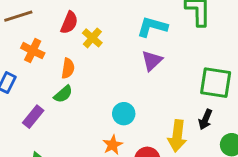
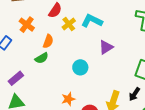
cyan L-shape: (152, 27) -> (92, 21), moved
cyan circle: (124, 114) -> (80, 67), moved
purple rectangle: (33, 117) -> (16, 78), moved

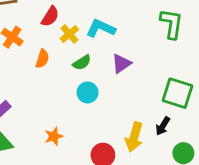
green semicircle: (42, 58) -> (82, 63), moved
orange star: (68, 99) -> (54, 136), moved

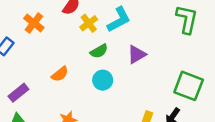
cyan L-shape: (101, 28) -> (119, 20), turned 124
orange semicircle: (42, 59) -> (60, 74), moved, turned 30

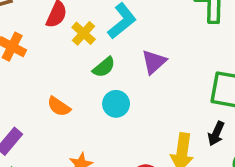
orange semicircle: (60, 74) -> (59, 107), turned 84

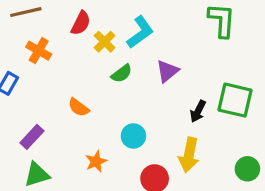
cyan circle: (116, 104) -> (133, 136), moved
black arrow: (216, 134) -> (198, 111), moved

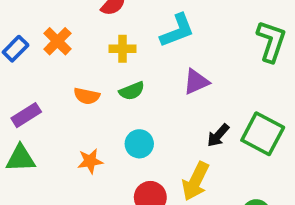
yellow cross: (105, 42) -> (122, 49), moved, turned 30
orange cross: (39, 51) -> (57, 41), moved
green semicircle: (122, 73) -> (132, 91), moved
orange semicircle: (79, 107) -> (87, 96), turned -40

